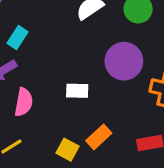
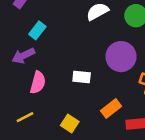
orange rectangle: (99, 137) -> (111, 109), moved

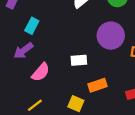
pink semicircle: (38, 82) -> (41, 72), turned 36
orange rectangle: (111, 109) -> (97, 85), moved, turned 30

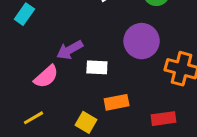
cyan rectangle: (32, 26) -> (24, 14), moved
purple arrow: (23, 51) -> (70, 50), moved

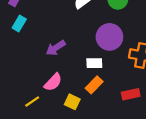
white rectangle: (97, 67) -> (94, 63), moved
pink semicircle: (46, 77) -> (53, 82), moved
orange rectangle: (117, 102) -> (94, 85), turned -30

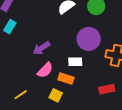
pink semicircle: (53, 82) -> (45, 70), moved
orange rectangle: (94, 85) -> (66, 79), moved, turned 63

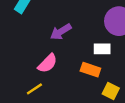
pink semicircle: (45, 70) -> (47, 63), moved
yellow square: (56, 95) -> (111, 91), moved

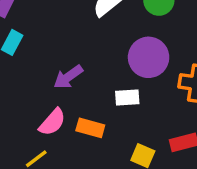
orange rectangle: (90, 70) -> (90, 128), moved

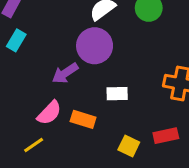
purple circle: (149, 57) -> (95, 46), moved

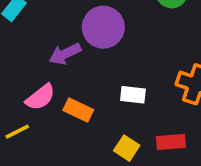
white rectangle: (117, 94) -> (133, 95), moved

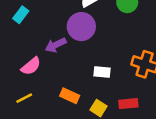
pink semicircle: (40, 97) -> (31, 66), moved
orange rectangle: (78, 110) -> (70, 96), moved

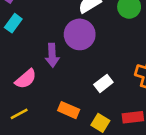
purple arrow: (56, 45) -> (52, 55), turned -65
white rectangle: (102, 72) -> (103, 83), turned -42

